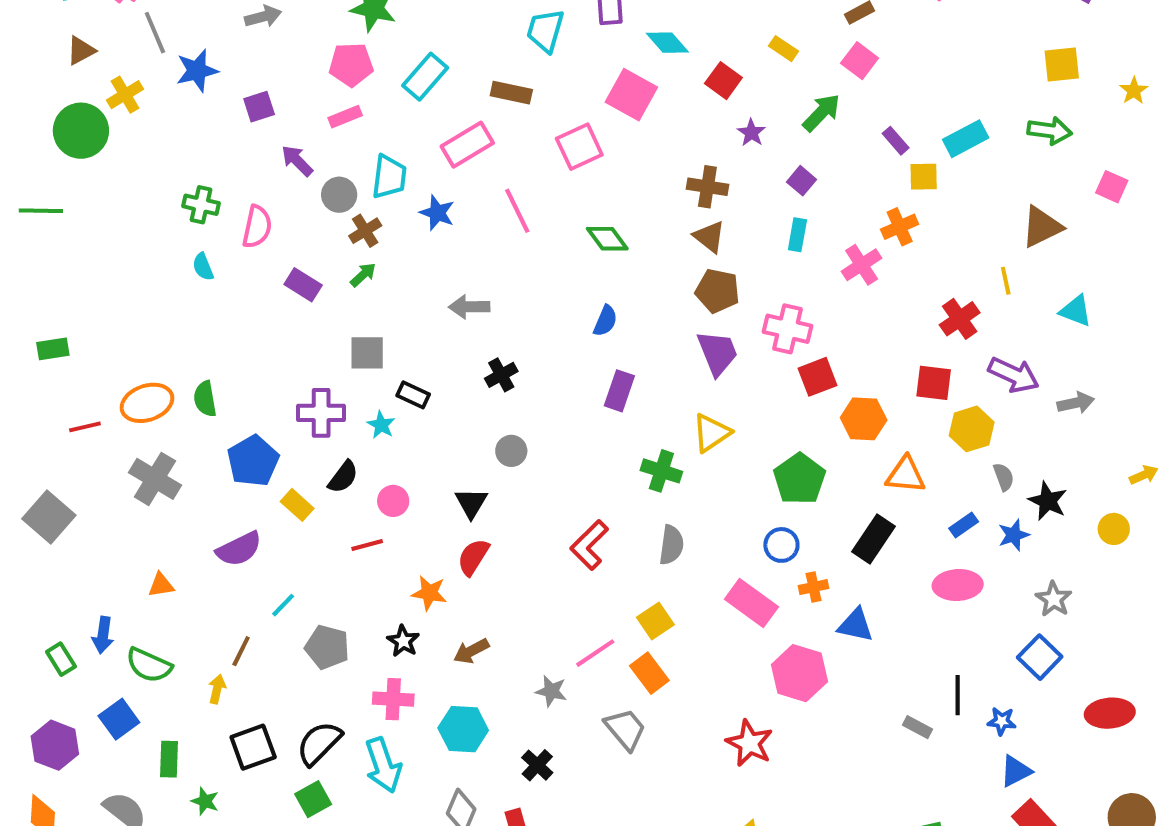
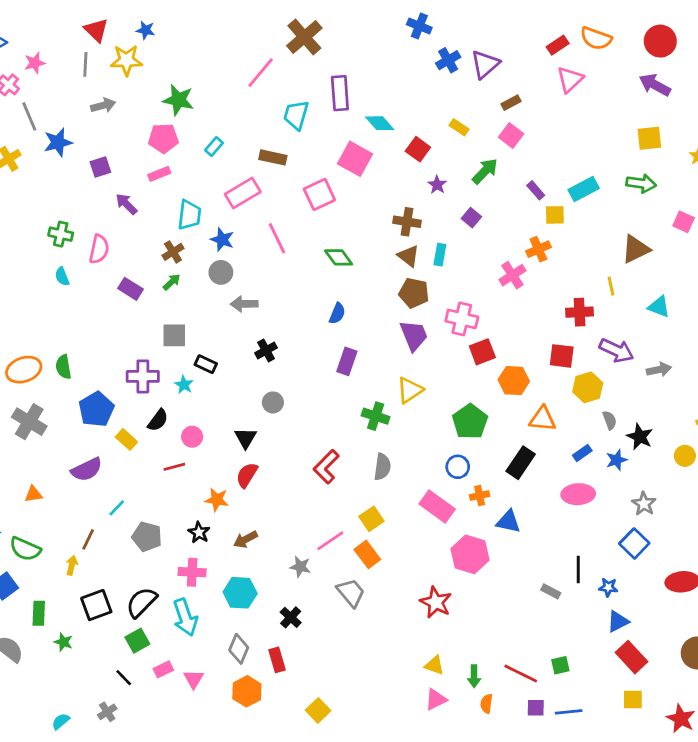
cyan rectangle: (425, 77) -> (214, 146), size x0.6
gray circle: (339, 195) -> (221, 272), moved
cyan rectangle: (797, 235) -> (440, 255), moved
red cross: (960, 319) -> (580, 312), turned 32

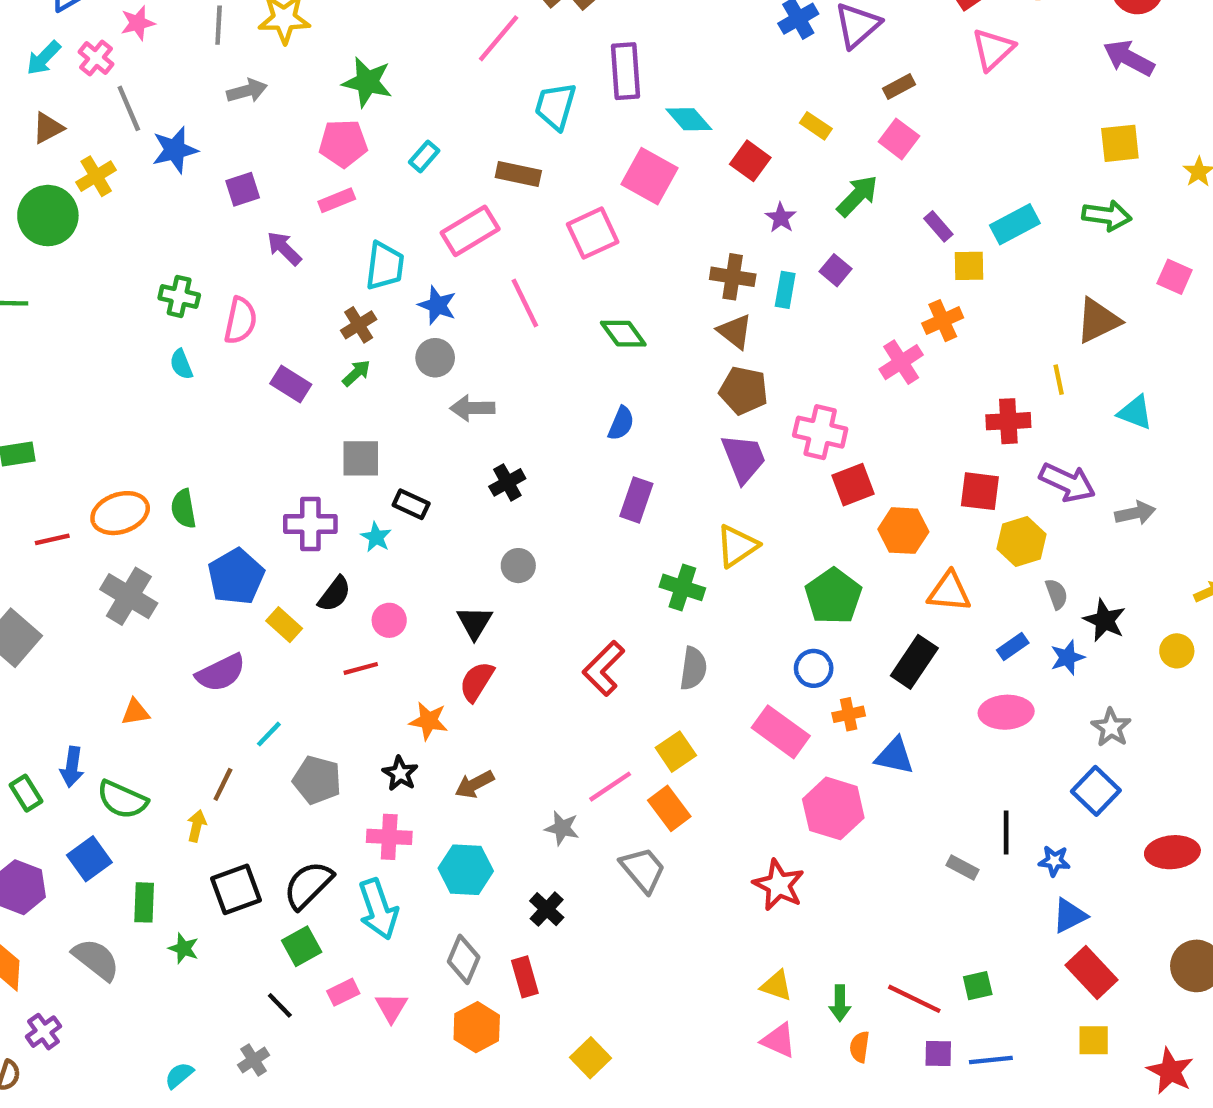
cyan rectangle: (440, 255) -> (785, 290), moved
pink triangle: (436, 700) -> (779, 1040), turned 50

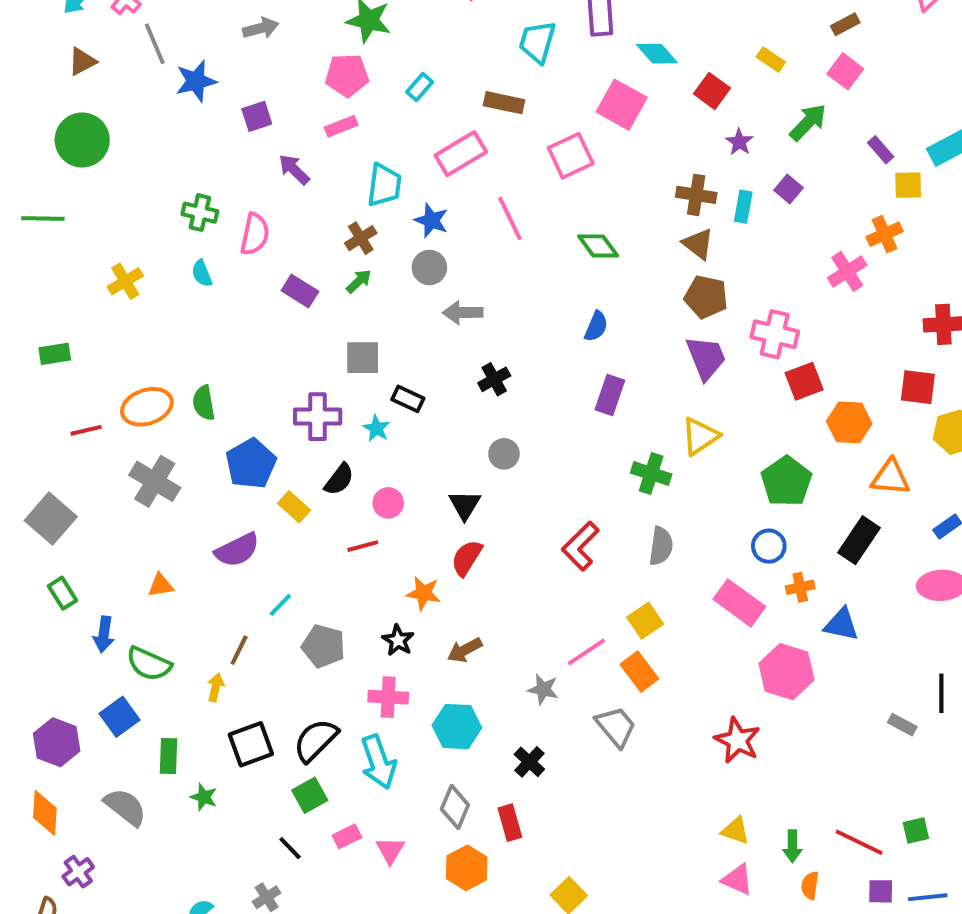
yellow cross: (96, 176) -> (125, 281), moved
green rectangle: (26, 793) -> (63, 593), moved

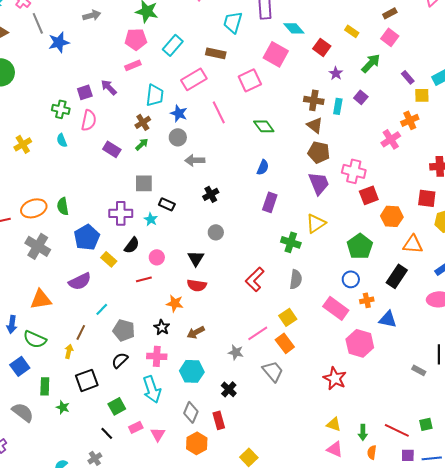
cyan rectangle: (420, 87) -> (173, 45), size x1.5
purple square: (257, 116) -> (85, 92), moved
red semicircle: (467, 558) -> (197, 285), turned -114
orange triangle: (161, 585) -> (41, 299), size x1.6
black semicircle: (316, 740) -> (120, 360), moved, size x0.7

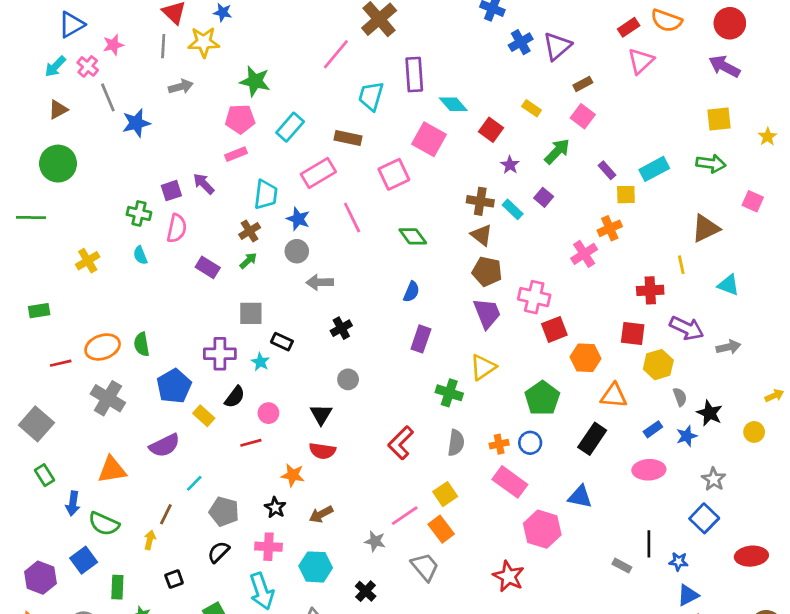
cyan rectangle: (338, 106) -> (513, 209), turned -56
orange cross: (367, 300) -> (499, 444), moved
black square: (87, 380) -> (174, 579), size x0.6

